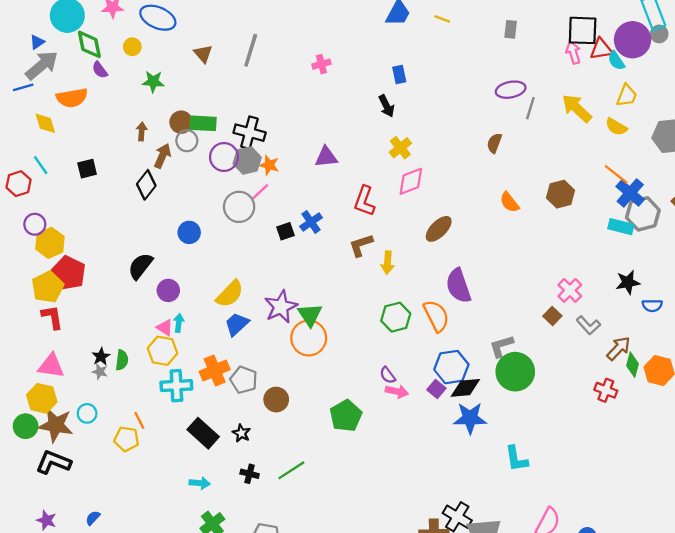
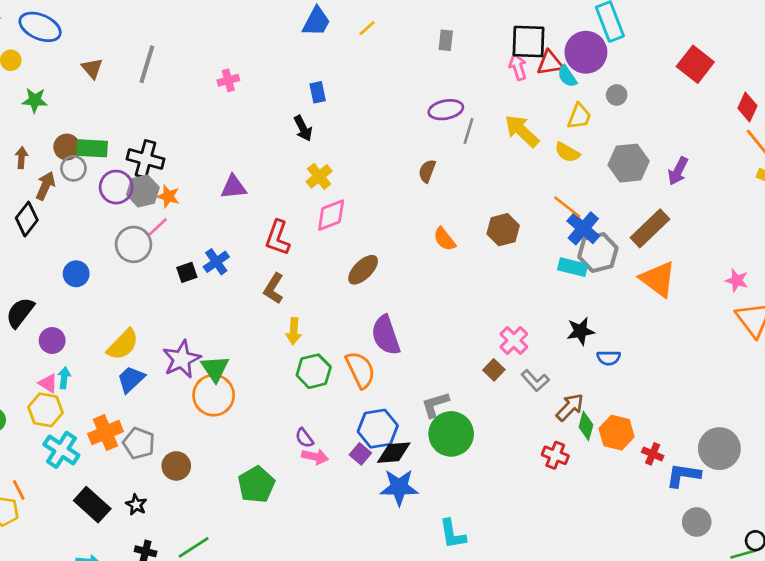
yellow line: (442, 19) -> (367, 28), turned -63
gray circle: (659, 34) -> (617, 95), moved
brown L-shape: (361, 245) -> (274, 288), turned -40
yellow arrow: (388, 263) -> (294, 331), moved
cyan cross: (176, 386) -> (61, 450), turned 36

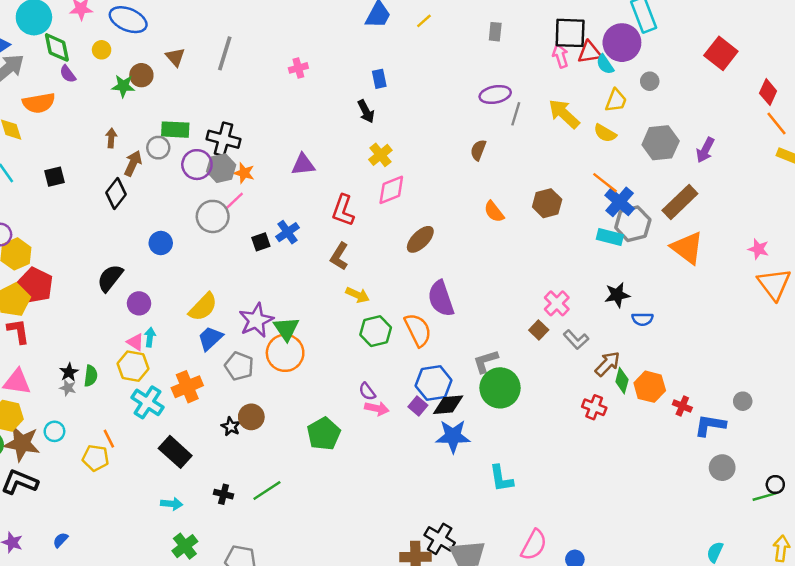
brown circle: (67, 147) -> (141, 75), moved
yellow arrow: (294, 331) -> (358, 295), turned -70
gray pentagon: (139, 443) -> (239, 366), moved
gray circle: (719, 449) -> (743, 401), size x0.5
black star: (136, 505) -> (231, 427), moved

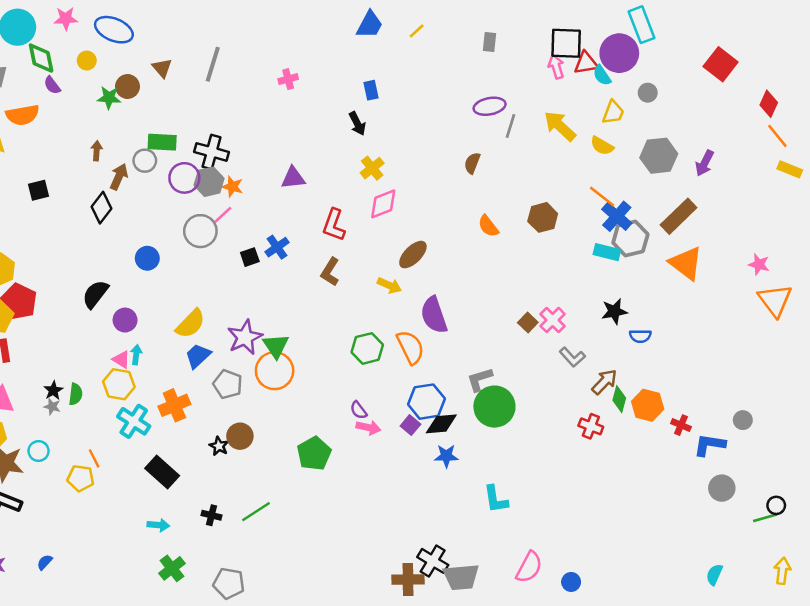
yellow arrow: (358, 295) -> (389, 285), moved
brown square: (539, 330) -> (528, 322), moved
blue star: (453, 436) -> (446, 456), size x0.7

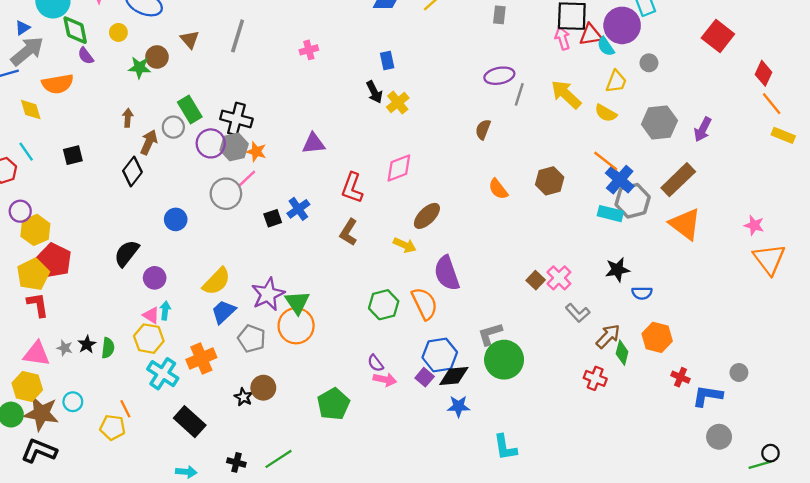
green rectangle: (162, 142) -> (190, 110), turned 56
yellow cross: (372, 168) -> (398, 103), moved
orange hexagon: (648, 405) -> (657, 337), moved
gray star: (52, 407) -> (65, 348), moved

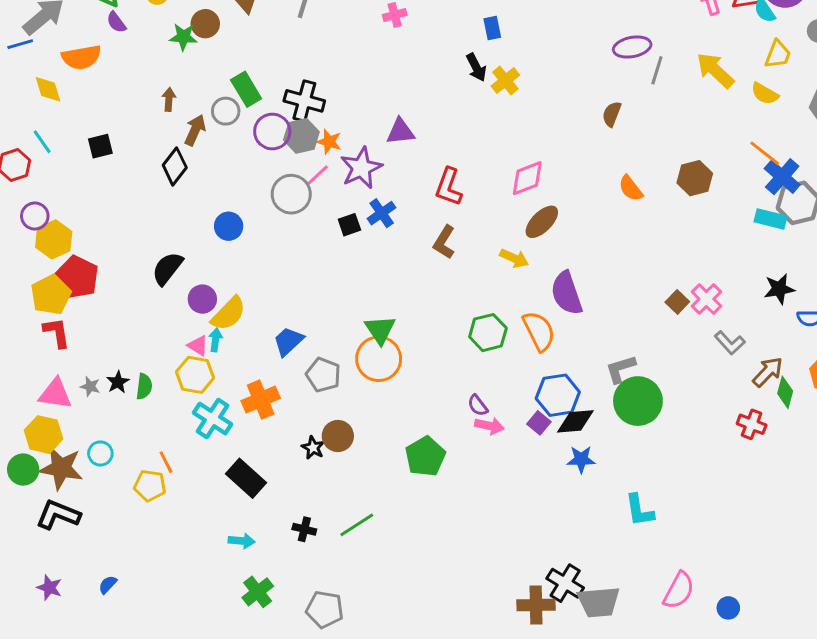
pink diamond: (399, 168) -> (527, 178), moved
yellow semicircle: (217, 281) -> (229, 314), moved
purple star: (268, 294) -> (361, 168), moved

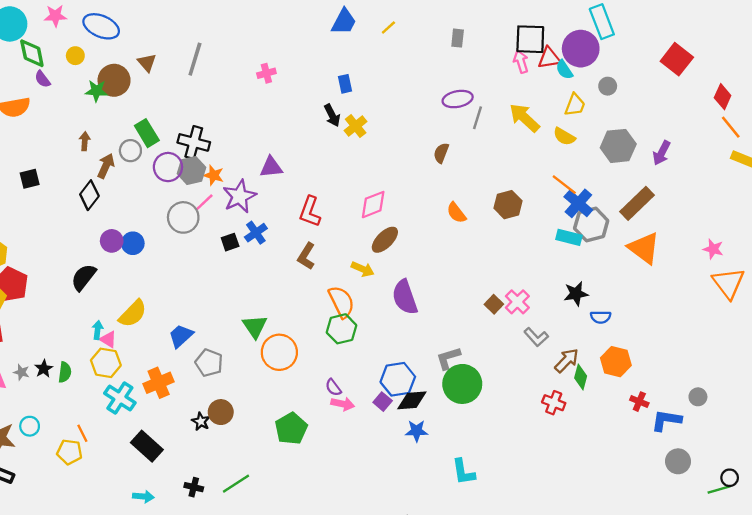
brown circle: (205, 24) -> (114, 80), size x1.4
purple circle: (202, 299) -> (112, 241), moved
orange semicircle: (539, 331) -> (341, 302), moved
cyan arrow: (215, 340) -> (98, 330), moved
orange circle: (379, 359) -> (279, 352), moved

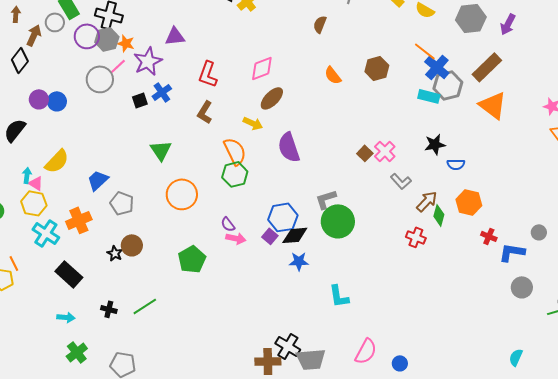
green triangle: (255, 326) -> (161, 150), moved

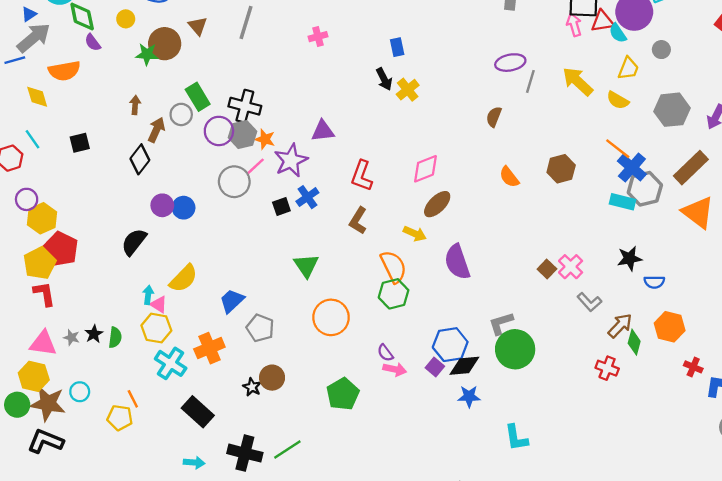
black cross: (109, 309) -> (245, 453), size x1.8

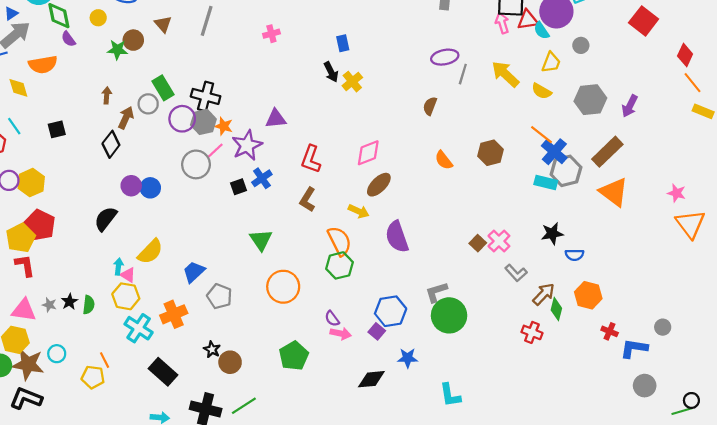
brown circle: (165, 44) -> (133, 40), size x0.7
yellow hexagon: (42, 218) -> (31, 183), moved
black diamond: (464, 366) -> (371, 379), moved
brown circle: (272, 378) -> (230, 362), moved

